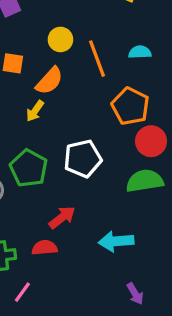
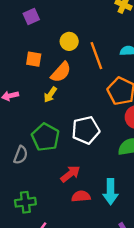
cyan arrow: (116, 241) -> (111, 192), turned -85
red semicircle: (45, 248) -> (81, 196), moved

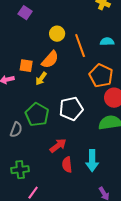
purple square: (31, 17) -> (25, 13), turned -32
orange square: (34, 59) -> (26, 66), moved
red semicircle: (81, 196) -> (67, 165), turned -91

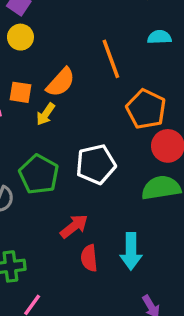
yellow circle: (57, 34) -> (20, 37), moved
cyan semicircle: (107, 42) -> (159, 37), moved

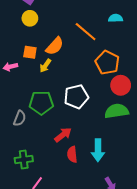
orange line: (111, 59) -> (86, 32), turned -30
green pentagon: (39, 174) -> (41, 103), turned -30

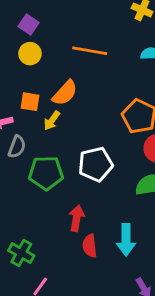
orange line: (86, 32) -> (90, 51), moved, turned -30
gray semicircle: (20, 118) -> (17, 147), moved
red arrow: (63, 135) -> (77, 218), turned -42
green cross: (24, 160) -> (21, 253), turned 36

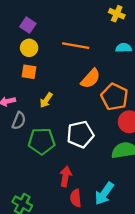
orange semicircle: (65, 93) -> (91, 79), moved
orange square: (30, 102) -> (29, 72), moved
cyan arrow: (126, 240) -> (104, 194), turned 35

